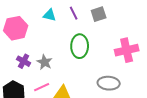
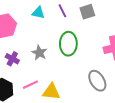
gray star: (45, 62) -> (39, 53), moved
gray ellipse: (109, 83) -> (97, 81), turned 55

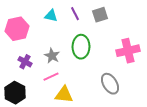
pink line: (30, 85) -> (51, 77), moved

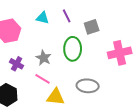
gray square: (100, 15) -> (92, 27), moved
pink line: (51, 77) -> (43, 79), turned 56
gray ellipse: (110, 84) -> (88, 86), moved, turned -55

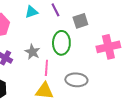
cyan triangle: (43, 18) -> (31, 12), turned -32
pink line: (43, 79) -> (46, 68), moved, turned 63

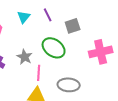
cyan triangle: (31, 12) -> (24, 17), turned -32
green ellipse: (61, 43) -> (54, 48), turned -55

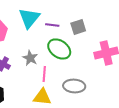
purple line: (48, 15) -> (52, 25), moved, turned -56
cyan triangle: (24, 17) -> (29, 18), size x1.6

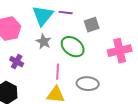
purple line: (52, 25) -> (66, 13), moved
gray star: (30, 58) -> (44, 42), moved

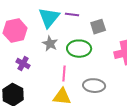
green ellipse: (73, 47) -> (79, 49), turned -35

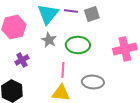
gray square: (98, 27) -> (92, 14), moved
purple cross: (23, 64) -> (22, 60), turned 32

